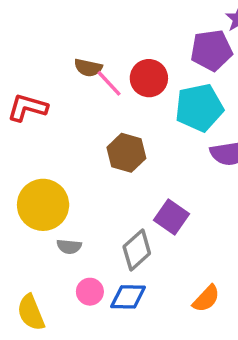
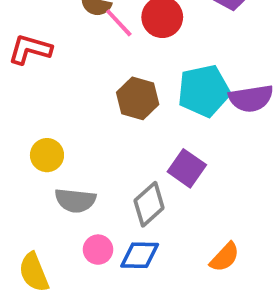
cyan pentagon: (199, 108) -> (204, 91), moved
yellow circle: (43, 205) -> (47, 155), size x0.6
gray semicircle: (69, 247) -> (75, 200), size x1.5

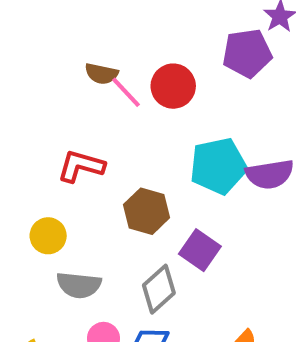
red L-shape: (30, 49) -> (81, 166), moved
brown hexagon: (138, 98) -> (147, 211), moved

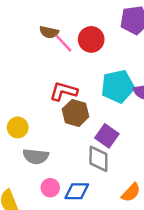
red L-shape: (81, 166) -> (63, 91), moved
gray diamond: (159, 289) -> (98, 159), moved, turned -48

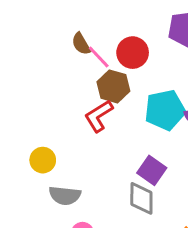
brown semicircle: (49, 32) -> (81, 44), turned 48
red L-shape: (63, 91) -> (99, 116), turned -48
brown hexagon: (76, 113) -> (113, 86), moved

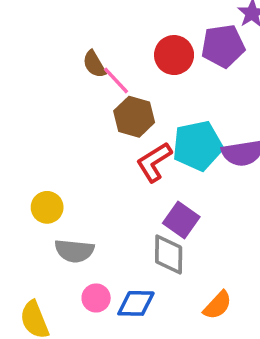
red circle: (133, 53) -> (174, 55), moved
red L-shape: (99, 116) -> (154, 162), moved

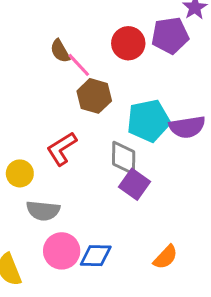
red L-shape: (154, 162) -> (62, 149), moved
gray diamond: (169, 254) -> (124, 158), moved
pink circle: (96, 298) -> (62, 251), size x1.5

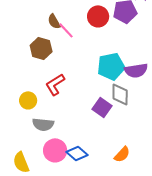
brown hexagon: (94, 96) -> (41, 48), moved
gray diamond: (124, 158) -> (120, 94), moved
blue diamond: (96, 256) -> (77, 153), turned 40

